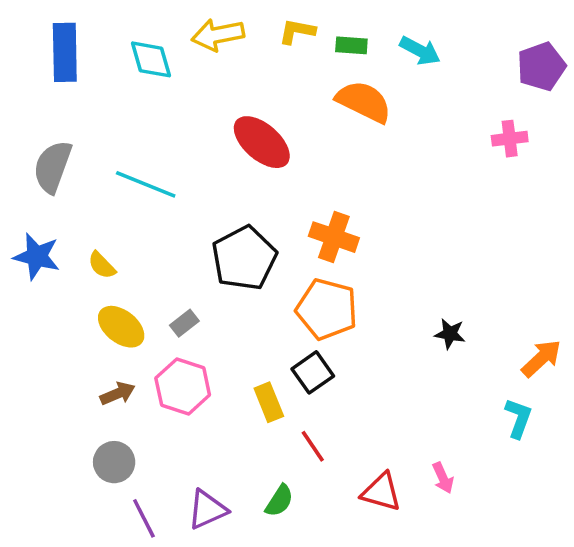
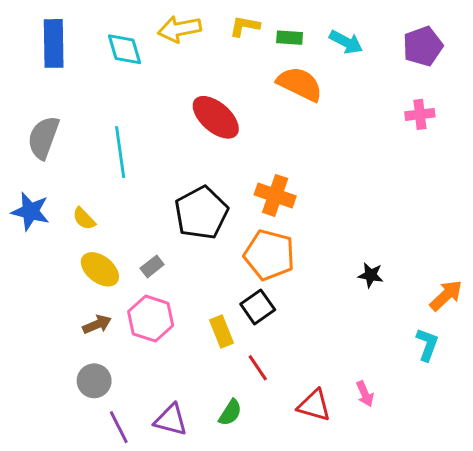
purple pentagon: (541, 66) -> (423, 46), moved
cyan line: (146, 184) -> (120, 152), turned 60
purple triangle: (207, 510) -> (171, 420), turned 39

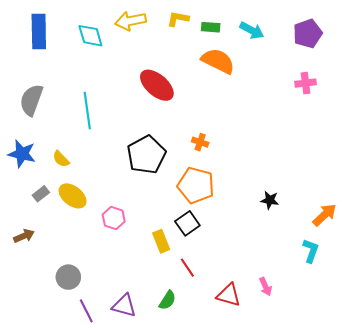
orange cross: (275, 195) -> (200, 142), size x0.6
gray rectangle: (152, 266) -> (41, 194), moved
pink hexagon: (151, 319) -> (114, 218), moved, size x0.7
brown arrow: (97, 324) -> (24, 236), moved

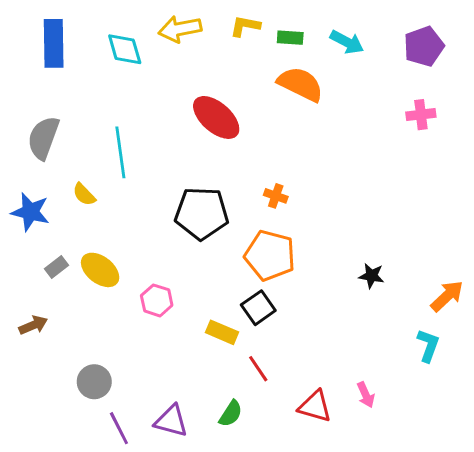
black pentagon: (146, 155) -> (202, 213), turned 30
yellow semicircle: (61, 159) -> (84, 194), moved
yellow rectangle: (161, 241) -> (222, 332), turned -45

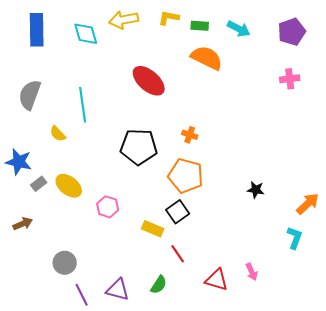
blue star: (30, 212) -> (19, 162), moved

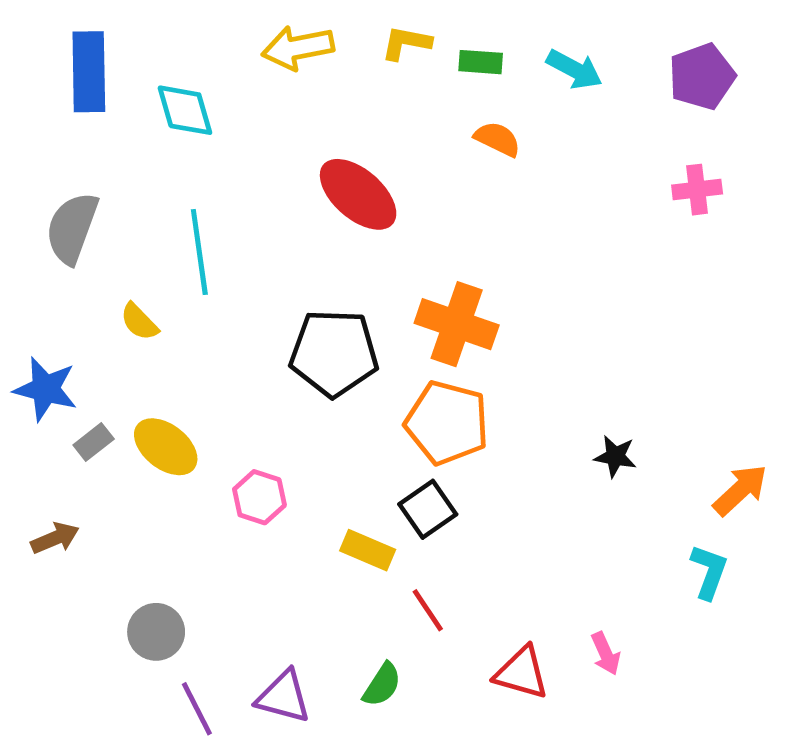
cyan diamond: (86, 34) -> (185, 110), moved
orange semicircle: (207, 58) -> (497, 139), size x0.6
orange cross: (190, 135) -> (457, 324), size x2.0

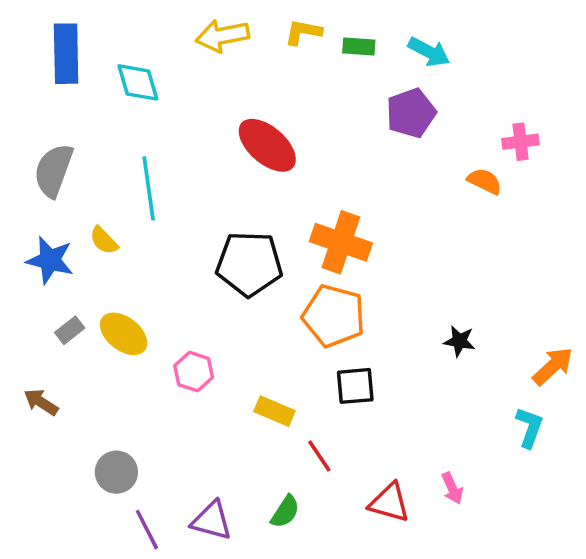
purple pentagon: (702, 77) -> (411, 113), moved
orange semicircle: (497, 139) -> (485, 181), moved
blue star: (45, 389) -> (50, 260), moved
black square: (428, 509) -> (355, 386), moved, turned 30
brown arrow: (55, 538) -> (41, 402), turned -124

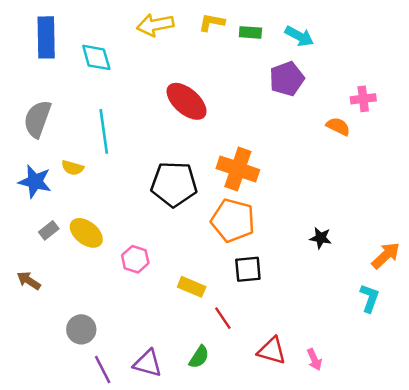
yellow semicircle: (104, 240) -> (72, 168), turned -30
pink arrow: (452, 488) -> (314, 359), moved

